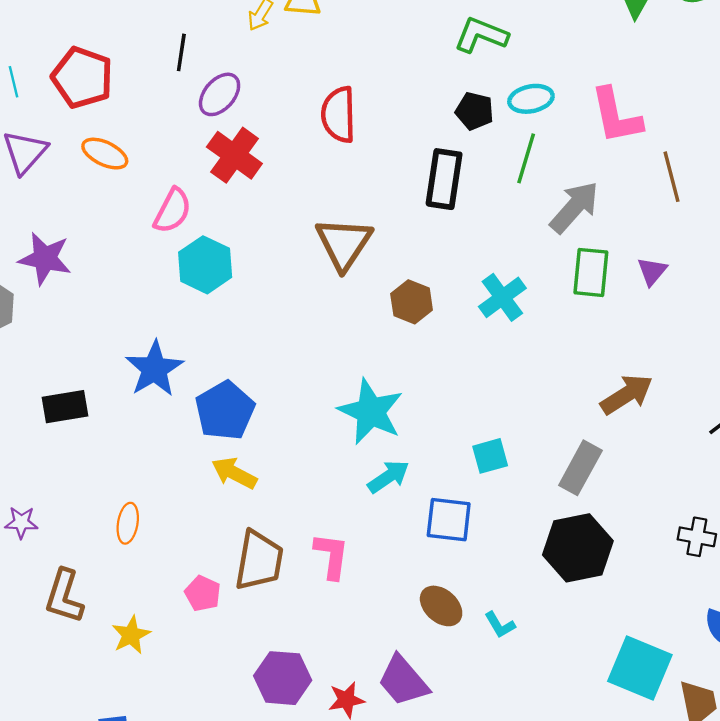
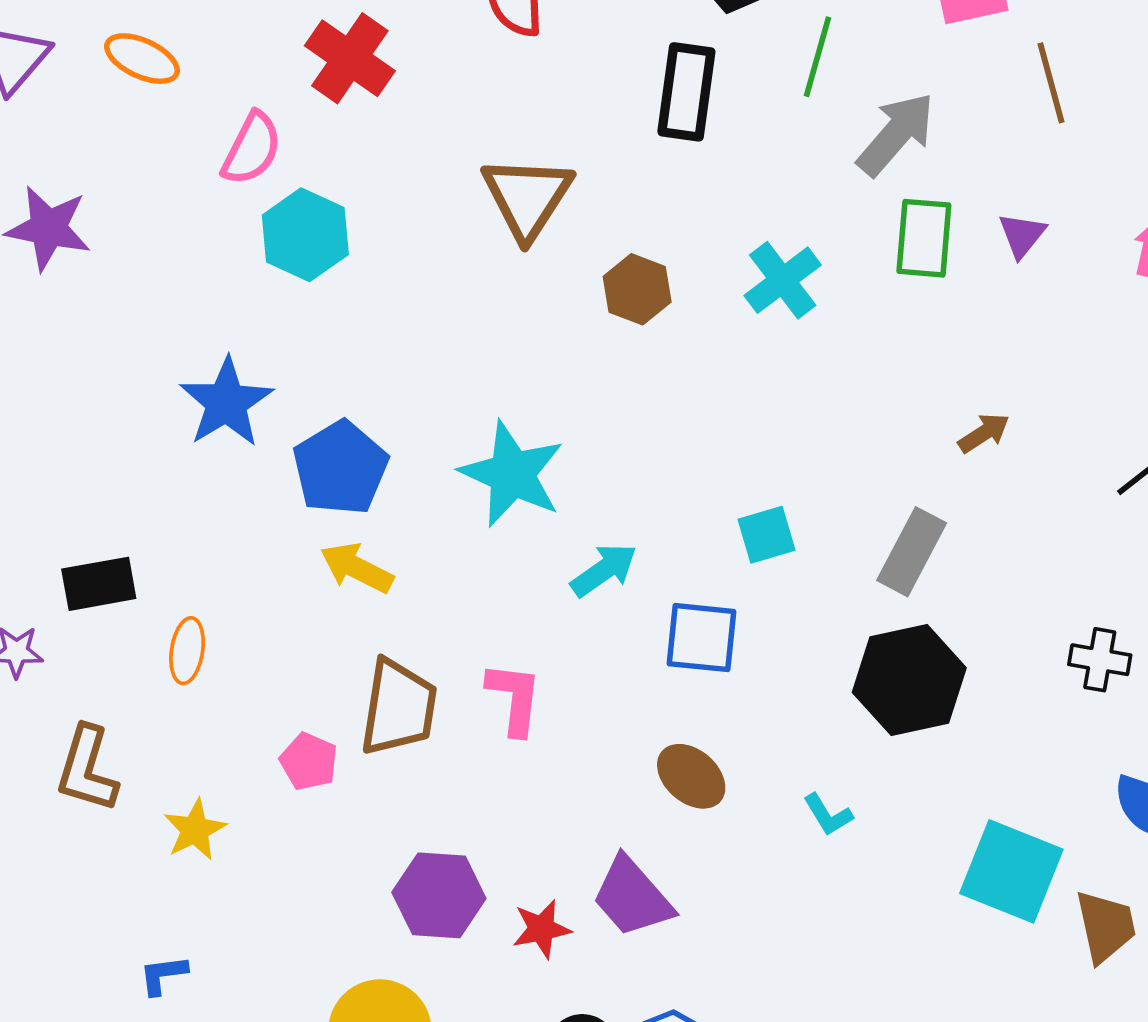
brown arrow: (627, 394) -> (984, 433), size x0.6
black rectangle: (65, 407) -> (99, 584), moved
cyan star: (371, 412) -> (512, 474), moved
cyan L-shape: (500, 625) -> (828, 815), moved

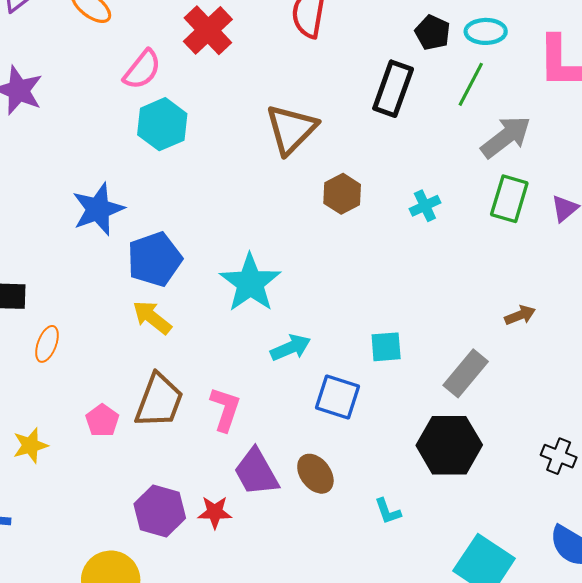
cyan cross: (783, 280) -> (425, 206), size x0.7
purple trapezoid: (632, 897) -> (256, 472), moved
red star: (542, 929) -> (215, 512), moved

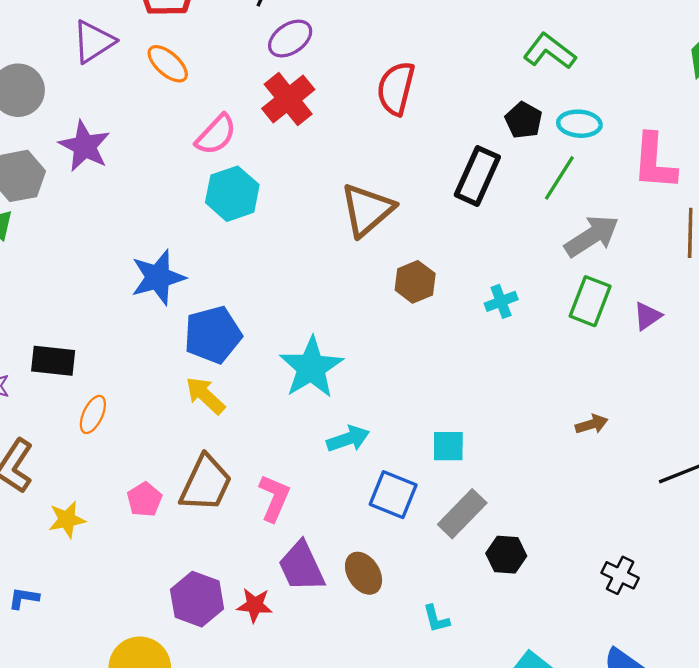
gray rectangle: (466, 373) -> (462, 514), moved
black hexagon: (449, 445) -> (506, 555), size x0.6

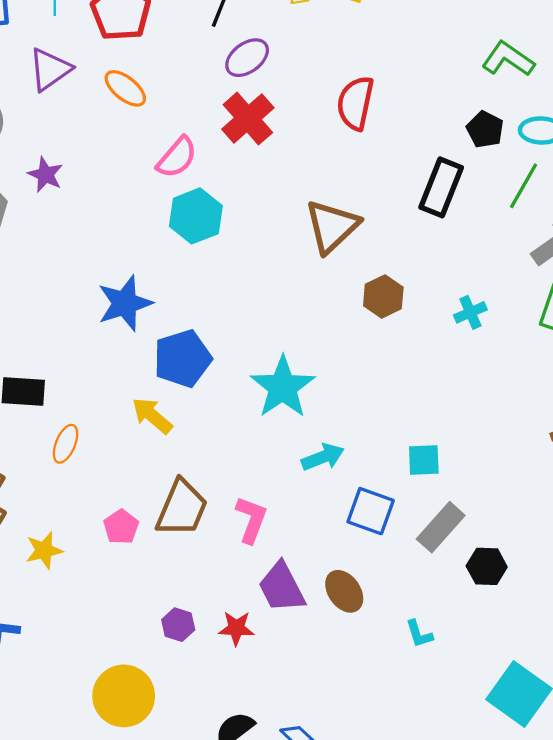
purple star: (85, 146) -> (45, 175), size x0.7
yellow arrow: (205, 395) -> (152, 416), moved
purple hexagon: (197, 599) -> (178, 625), size x0.6

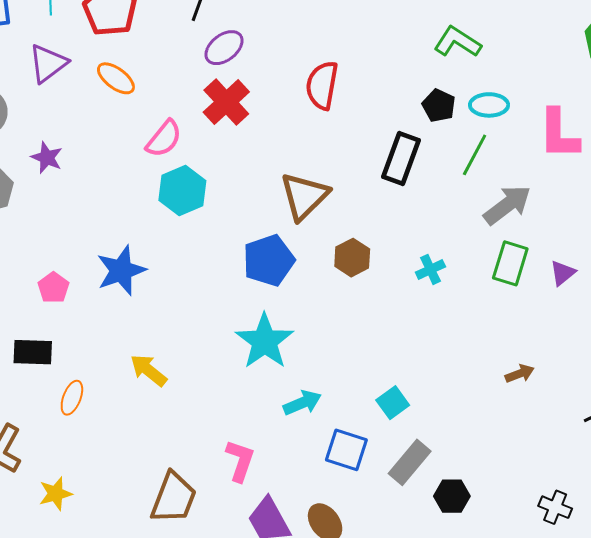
blue pentagon: (182, 358) -> (269, 260), moved
cyan square: (424, 460) -> (393, 403), turned -32
brown trapezoid: (182, 508) -> (174, 498), moved
pink pentagon: (121, 527) -> (53, 288), moved

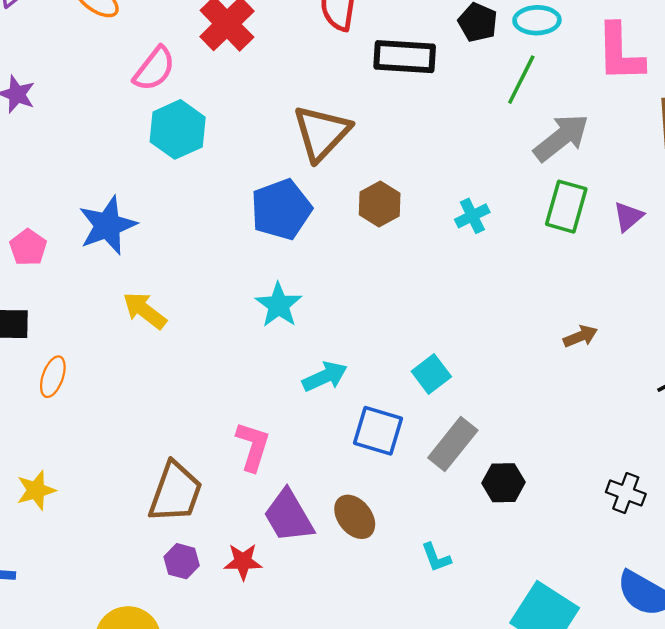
black rectangle: (401, 158) -> (405, 57), moved, turned 75
cyan star: (265, 341) -> (279, 305), size x0.7
yellow arrow: (149, 370) -> (145, 311), moved

